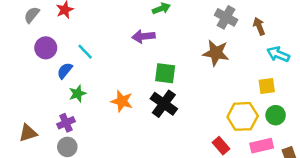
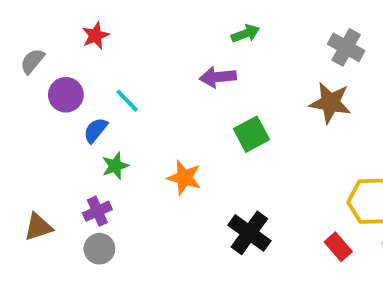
gray semicircle: (32, 15) -> (32, 61), moved
green square: (165, 73) -> (251, 134), turned -35
black cross: (164, 104) -> (249, 233), moved

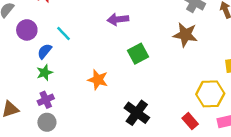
green star: (115, 166) -> (45, 73), moved

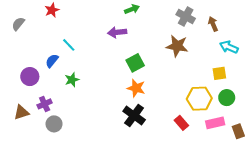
purple circle: (27, 30) -> (30, 77), moved
green star: (45, 73) -> (72, 80), moved
orange star: (98, 80) -> (136, 88), moved
purple cross: (46, 100) -> (45, 104), moved

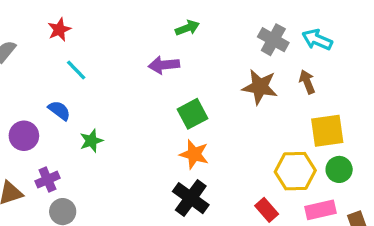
brown arrow: (213, 24) -> (307, 82), moved
cyan line: (69, 45) -> (76, 70), moved
cyan arrow: (229, 47) -> (317, 40), moved
blue semicircle: (52, 61) -> (59, 110), turned 88
yellow square: (219, 73) -> (327, 131), size x1.5

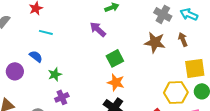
purple arrow: (164, 65) -> (98, 29), turned 48
cyan line: (76, 70) -> (46, 32), turned -32
purple cross: (47, 180) -> (62, 97), moved

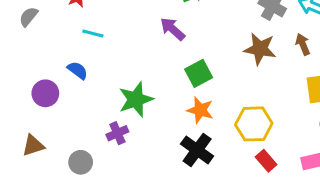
green star: (55, 74) -> (136, 99), moved, size x1.6
yellow hexagon: (176, 92) -> (254, 124), moved

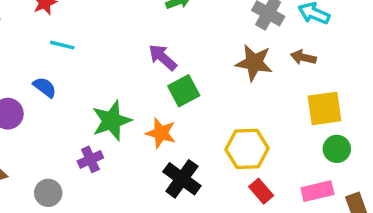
purple arrow: (173, 29) -> (163, 57), moved
brown arrow: (303, 44) -> (303, 57), turned -55
orange star: (200, 110) -> (161, 133), moved

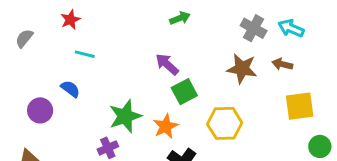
orange star: (161, 133) -> (166, 126), turned 30
yellow hexagon: (247, 149) -> (225, 123), moved
green circle: (337, 149) -> (320, 146), moved

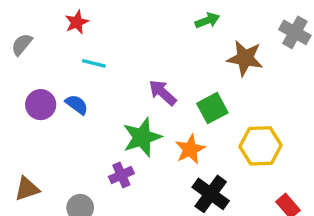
purple arrow: (167, 64) -> (163, 93), moved
brown star: (242, 69) -> (245, 58), moved
purple circle: (40, 110) -> (41, 105), moved

